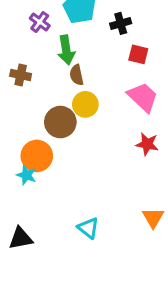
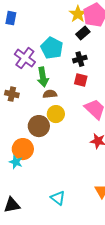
purple cross: (40, 22) -> (25, 58), size x1.5
red square: (138, 54) -> (81, 80), moved
brown semicircle: (77, 75) -> (50, 94), turned 96

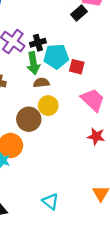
cyan pentagon: (52, 48) -> (56, 56), moved, turned -30
black cross: (80, 59) -> (38, 43), moved

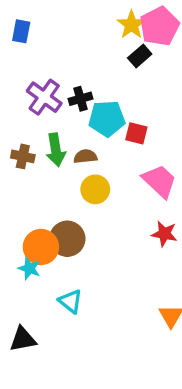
green arrow: (33, 63) -> (56, 150), moved
brown circle: (29, 119) -> (67, 239), moved
cyan triangle: (50, 201) -> (71, 301), moved

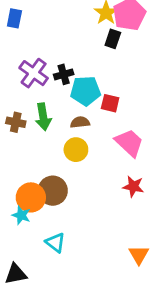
black rectangle: (140, 56) -> (113, 39), turned -30
brown semicircle: (85, 156) -> (80, 122), moved

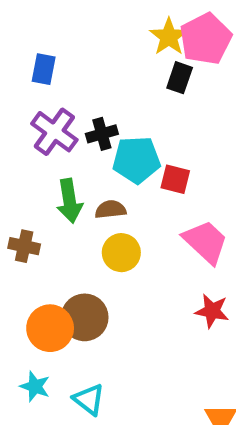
blue rectangle: (14, 18) -> (44, 69), moved
brown cross: (16, 122) -> (24, 246), moved
brown semicircle: (80, 122) -> (111, 209), moved
cyan star: (21, 215) -> (35, 386), moved

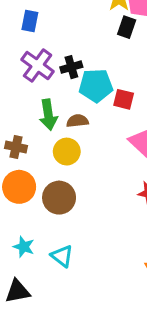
yellow circle: (121, 253) -> (67, 152), moved
orange circle: (50, 328) -> (19, 187), moved

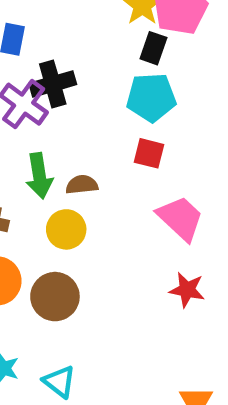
black cross: (71, 67) -> (53, 84), moved, size x1.4
cyan pentagon: (96, 85) -> (151, 97), moved

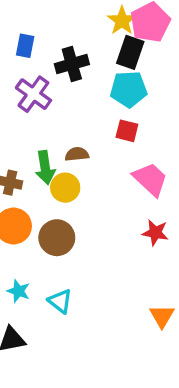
black rectangle: (153, 48) -> (130, 52), size x1.4
black cross: (53, 84) -> (72, 64), moved
green arrow: (39, 176) -> (45, 168), moved

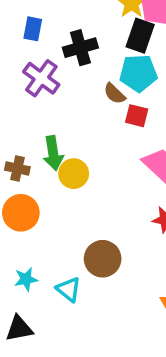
brown semicircle: (77, 154) -> (115, 94), moved, turned -130
brown circle: (57, 238) -> (103, 259), moved
cyan star: (18, 291) -> (26, 279), turned -30

